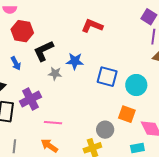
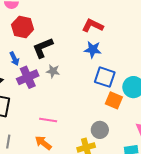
blue star: (75, 61) -> (93, 50), moved
purple cross: (31, 99) -> (28, 77), moved
orange square: (127, 114) -> (114, 100), moved

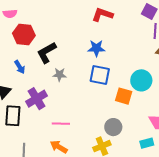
red L-shape: (93, 26) -> (102, 15), moved
purple cross: (28, 77) -> (37, 99), moved
blue square: (105, 77) -> (100, 75), moved

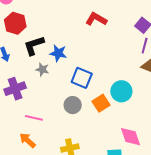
blue star: (96, 48) -> (58, 53), moved
orange square: (124, 96) -> (101, 103), turned 30
gray circle: (113, 127) -> (73, 105), moved

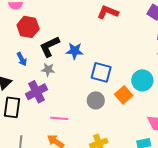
gray star: (42, 69) -> (48, 70), moved

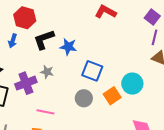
blue arrow: (22, 59) -> (13, 41), moved, turned 40
gray star: (48, 70) -> (47, 72), moved

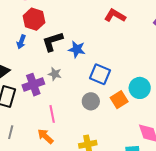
pink line: (45, 112) -> (52, 114), turned 66

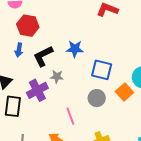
black L-shape: (53, 41) -> (43, 56), moved
pink line: (52, 114) -> (70, 116), moved

